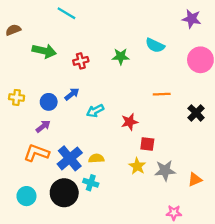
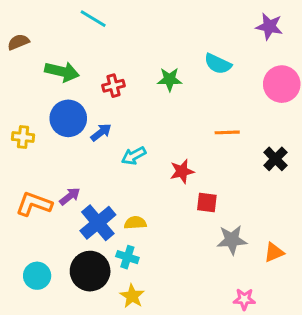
blue circle: (49, 102) -> (68, 118), moved, size x1.5
purple arrow: (43, 126) -> (70, 196), moved
orange L-shape: (36, 153) -> (34, 204), moved
yellow star: (137, 166) -> (132, 296), moved

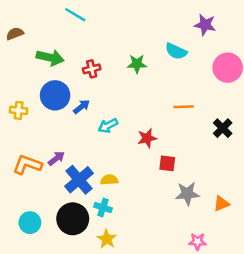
purple star: (269, 26) -> (205, 25), moved

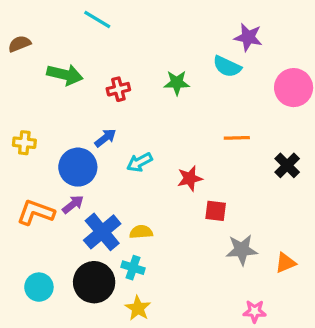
purple star: (205, 25) -> (248, 37), moved
blue circle: (55, 95) -> (78, 167), moved

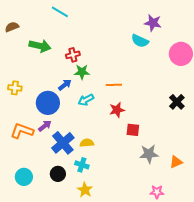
green star: (177, 83) -> (82, 72), moved
orange line: (237, 138) -> (114, 85), moved
black circle: (94, 282) -> (58, 174), size x0.6

